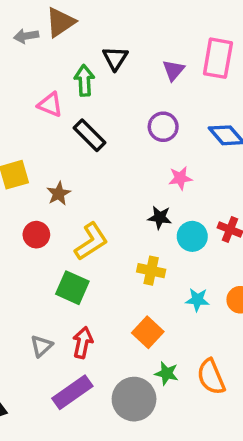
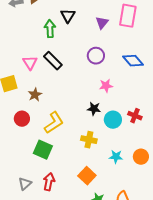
pink triangle: (50, 104) -> (30, 63), moved, turned 35

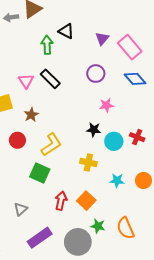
black triangle: (68, 16) -> (66, 31), turned -35
pink rectangle: (128, 16) -> (130, 47), moved, turned -50
red arrow: (49, 182) -> (61, 201), moved

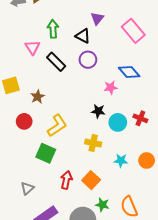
black triangle: (66, 31) -> (83, 36), moved
purple triangle: (102, 39) -> (97, 19), moved
purple circle: (96, 74) -> (88, 60), moved
blue diamond: (135, 79) -> (129, 72), moved
pink triangle: (26, 81) -> (32, 47), moved

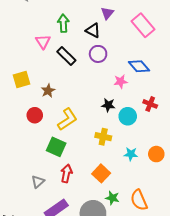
red cross: (140, 118) -> (150, 104), moved
red arrow: (66, 180) -> (66, 173), moved

